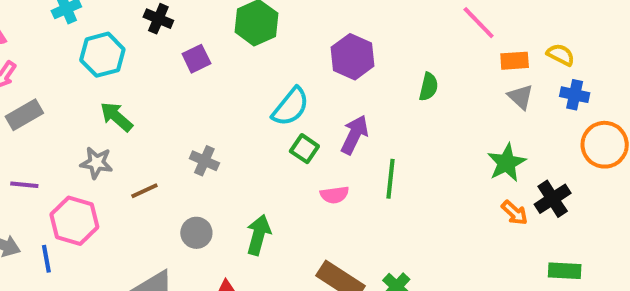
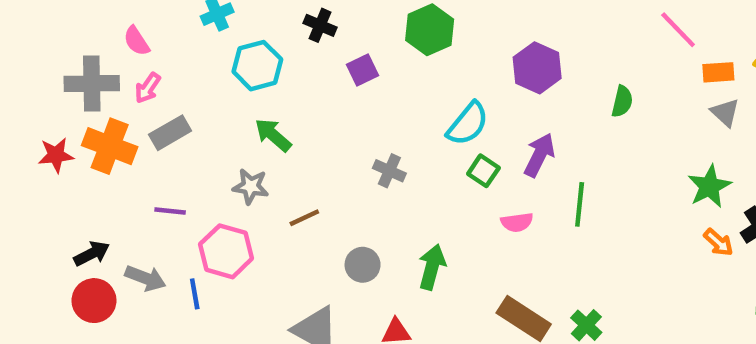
gray cross: (204, 161) -> (389, 171), moved

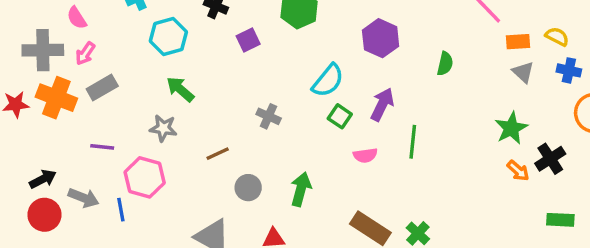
brown line: (304, 218) -> (218, 154), moved

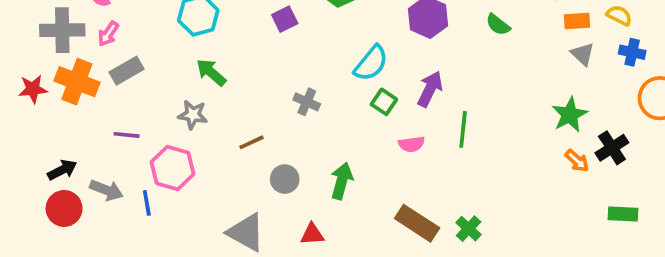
green semicircle: (445, 64) -> (498, 25), moved, turned 115

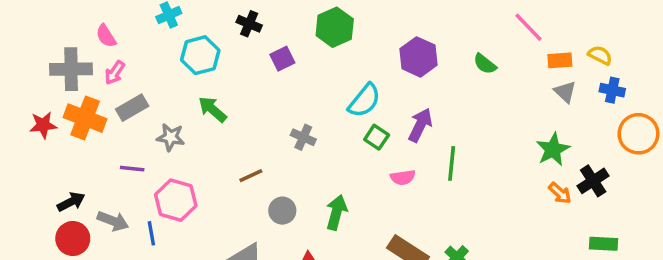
gray star: (193, 115) -> (171, 137), moved

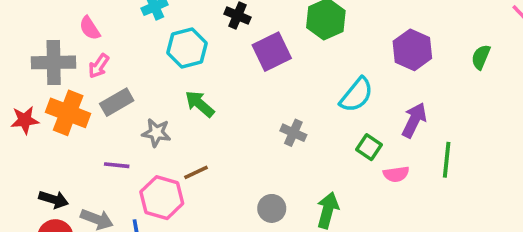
purple square: (282, 59) -> (272, 52), size x1.5
green semicircle: (485, 64) -> (481, 57), turned 75
green square: (377, 137) -> (369, 147), moved
brown line: (251, 176) -> (196, 172), moved
black arrow: (71, 202) -> (54, 199), turned 44

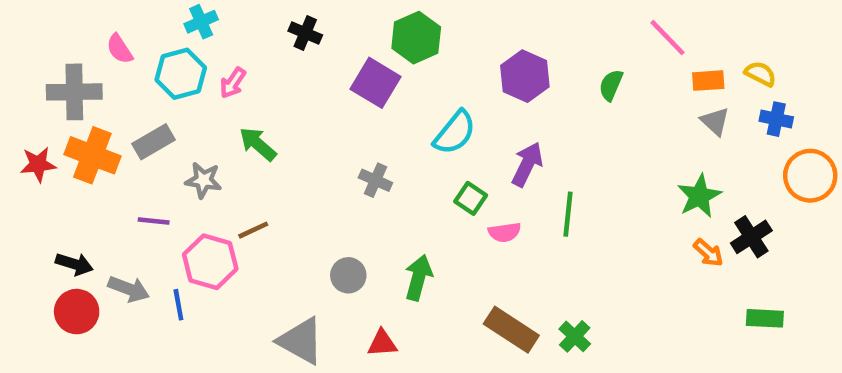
cyan hexagon: (187, 48) -> (181, 74), moved
purple square: (272, 52) -> (375, 83), moved, turned -33
pink arrow: (99, 66) -> (233, 83), moved

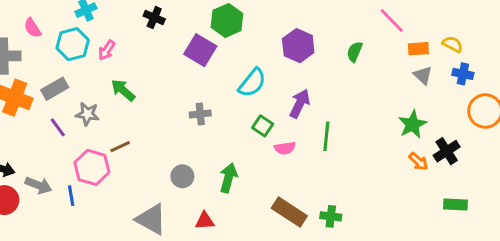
gray cross: (375, 180) -> (200, 114), turned -30
purple line: (154, 221) -> (58, 127), moved, turned 48
green cross: (575, 336) -> (331, 216), turned -36

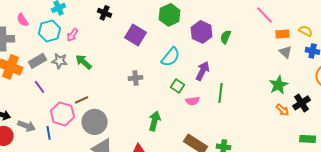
green hexagon: (227, 20) -> (170, 15), moved
green semicircle: (355, 52) -> (226, 37), moved
gray star: (87, 114) -> (60, 61), moved
gray circle: (182, 176) -> (95, 122), moved, size x1.6

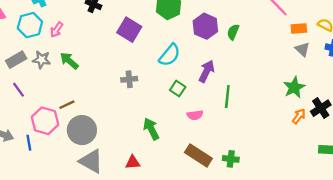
pink semicircle: (193, 101) -> (195, 115), moved
orange arrow: (283, 110) -> (299, 116), turned -96
green arrow: (155, 121) -> (151, 129), turned -42

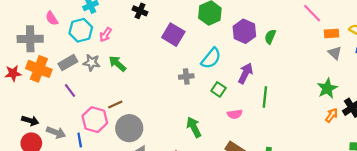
gray cross: (129, 79) -> (186, 77), moved

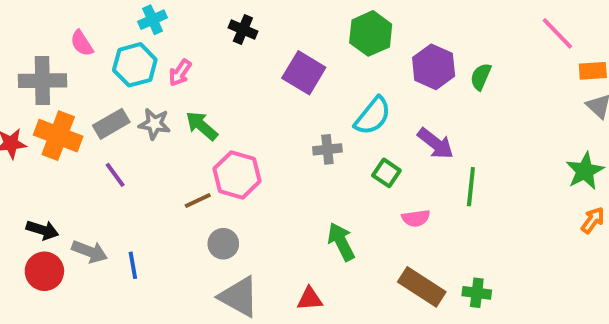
purple arrow: (245, 73) -> (436, 143), turned 102
pink hexagon: (95, 120) -> (237, 175), moved
gray circle: (129, 128) -> (223, 244), size x0.6

